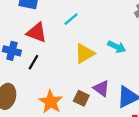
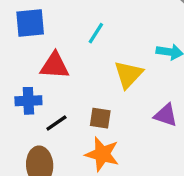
black line: (33, 62) -> (56, 123), moved, turned 42
brown square: (81, 98) -> (100, 118), moved

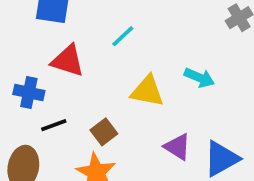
yellow triangle: (128, 74) -> (147, 91), turned 44
brown square: (100, 118) -> (104, 132), turned 30

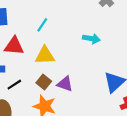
yellow triangle: (147, 91) -> (45, 55), moved
purple triangle: (177, 147) -> (65, 84), moved

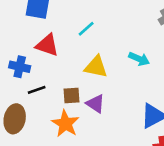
yellow triangle: (45, 55) -> (96, 67), moved
brown square: (44, 82) -> (71, 95), turned 32

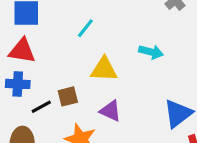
red triangle: (47, 45) -> (22, 51), moved
brown square: (71, 95) -> (68, 96), moved

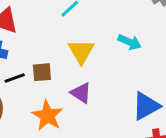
yellow triangle: (104, 69) -> (81, 51), turned 48

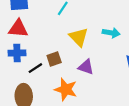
cyan arrow: (130, 42) -> (111, 33), moved

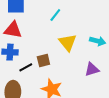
purple triangle: (86, 67) -> (92, 69), moved, turned -42

